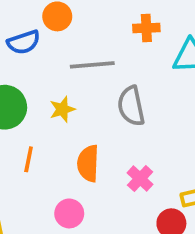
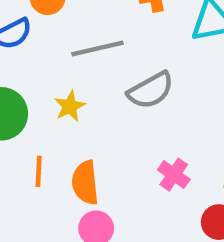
gray semicircle: (131, 106) -> (151, 90), turned -99
orange semicircle: (88, 163) -> (85, 183), moved

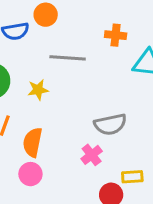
gray semicircle: (151, 90) -> (110, 124), moved

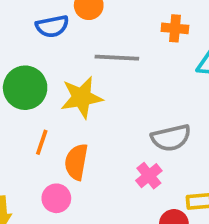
yellow star: (38, 90) -> (82, 97), size x1.6
pink circle: (30, 174) -> (56, 198), moved

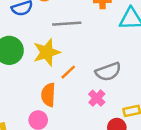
orange line: (42, 142) -> (68, 72), moved, turned 35

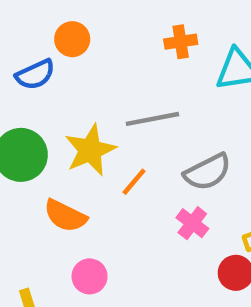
gray line: (67, 24) -> (152, 119), moved
orange semicircle: (48, 95) -> (65, 216), moved, turned -60

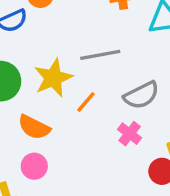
pink circle: (90, 276) -> (34, 166), moved

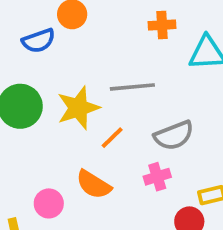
orange semicircle: (34, 127) -> (94, 185), moved
pink cross: (130, 134) -> (157, 177), turned 30

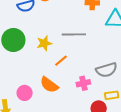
yellow star: (78, 108) -> (44, 43), size x0.7
gray semicircle: (174, 135) -> (106, 70), moved

